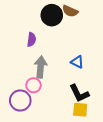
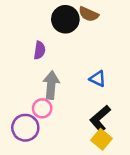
black L-shape: (79, 93) -> (100, 119), turned 75
yellow square: (80, 110) -> (101, 139), turned 35

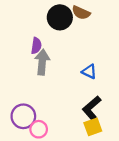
gray arrow: (51, 85) -> (42, 62), moved
pink circle: (42, 108) -> (39, 129), moved
yellow square: (101, 139) -> (93, 127), turned 30

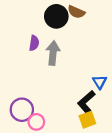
gray arrow: (42, 62) -> (53, 53), moved
blue triangle: (89, 72) -> (100, 82), moved, turned 32

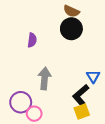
black circle: (56, 16) -> (71, 29), moved
gray arrow: (53, 53) -> (45, 78), moved

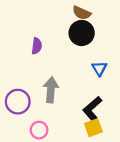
blue triangle: (93, 76) -> (99, 68), moved
purple circle: (21, 102) -> (18, 102), moved

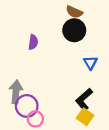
gray arrow: (51, 90) -> (16, 92), moved
purple circle: (18, 102) -> (27, 106), moved
yellow square: (93, 128) -> (85, 117), turned -35

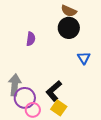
black L-shape: (84, 99) -> (54, 91), moved
yellow square: (85, 117) -> (59, 108), moved

